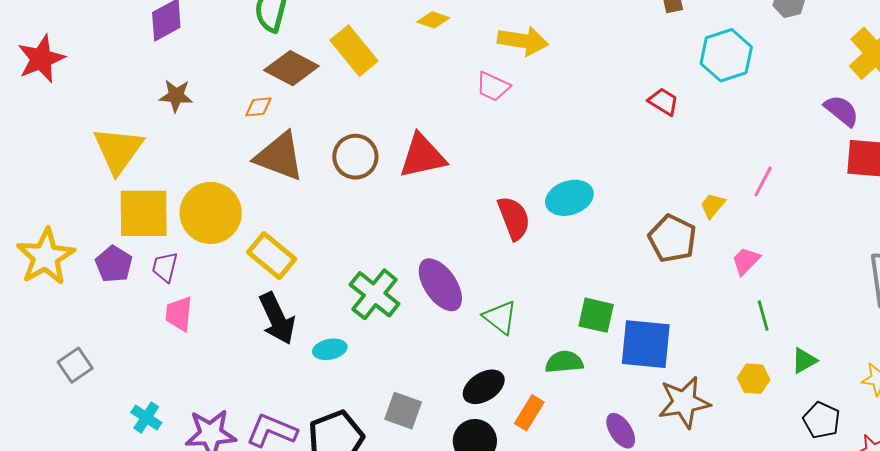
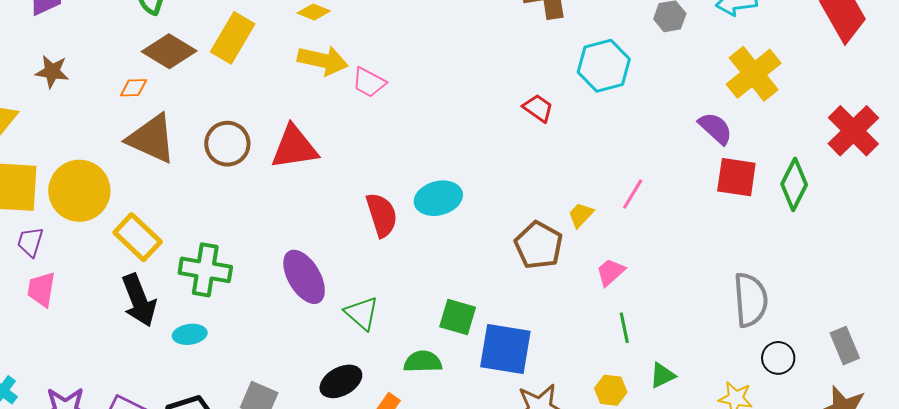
yellow arrow: (523, 41) -> (323, 60), moved
yellow rectangle: (354, 51) -> (233, 38), turned 66
green cross: (375, 294) -> (205, 270), moved, turned -33

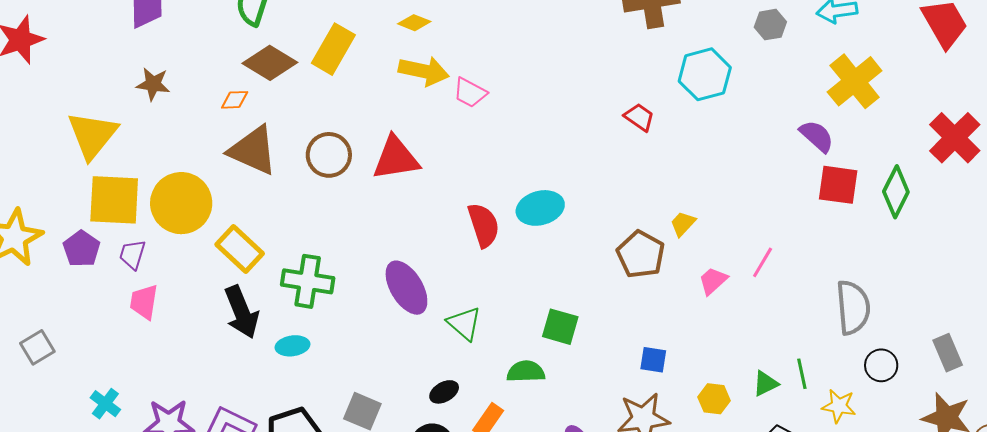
pink line: (633, 194) -> (763, 262), moved
green line: (624, 328) -> (802, 374), moved
blue square: (505, 349) -> (653, 360), moved, size x0.5
black ellipse: (341, 381) -> (444, 392), size x0.7

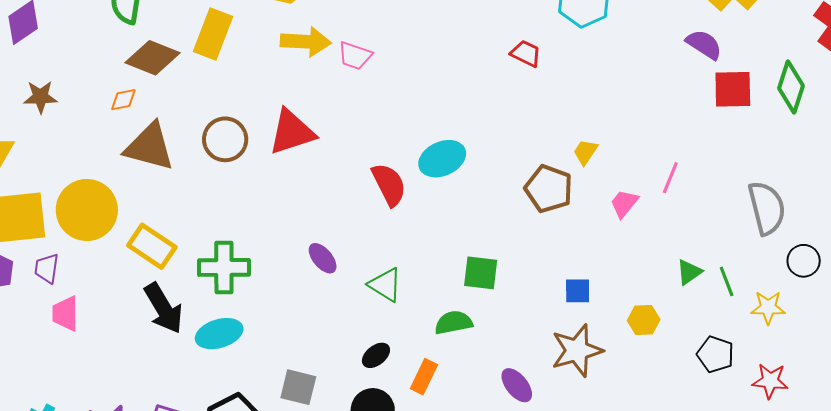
purple ellipse: (406, 288) -> (323, 258), size x0.6
cyan ellipse: (292, 346) -> (219, 334), size x1.4
green triangle: (766, 384) -> (689, 272), moved

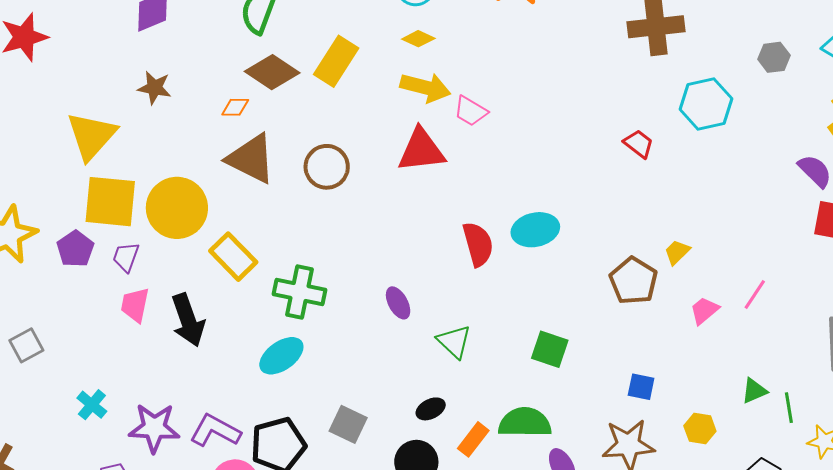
red triangle: (292, 132) -> (421, 150), moved
black arrow: (164, 308) -> (188, 320), moved
green semicircle: (454, 323) -> (525, 422), moved, size x1.4
cyan ellipse: (219, 334) -> (281, 356), turned -30

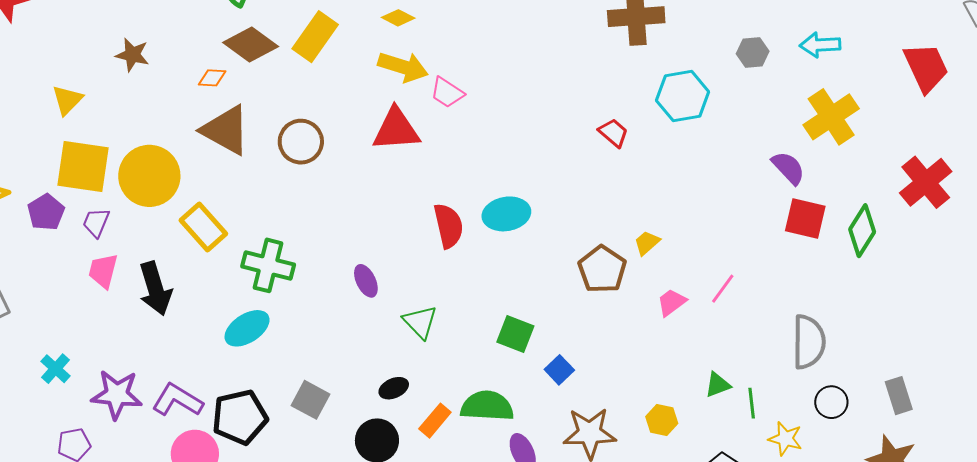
yellow triangle: (91, 136) -> (67, 100), size x0.6
blue square: (641, 387) -> (559, 370), moved, turned 32

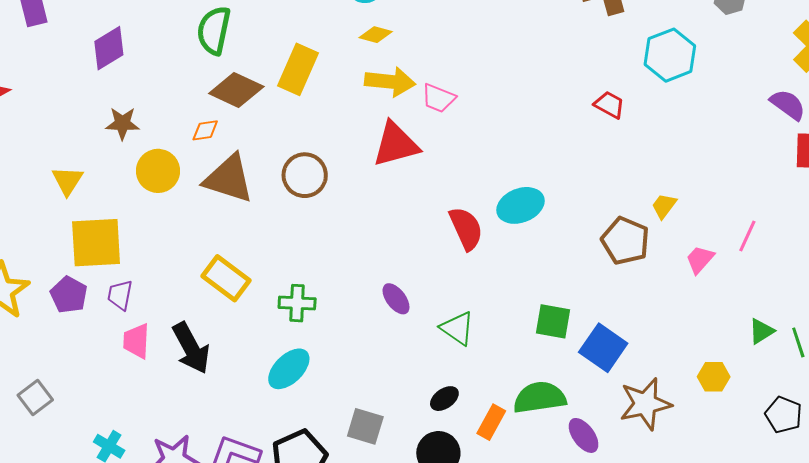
yellow circle: (149, 176) -> (158, 171), moved, size x0.7
green cross: (268, 265) -> (297, 303), size x0.7
blue square: (559, 370) -> (603, 348), size x1.6

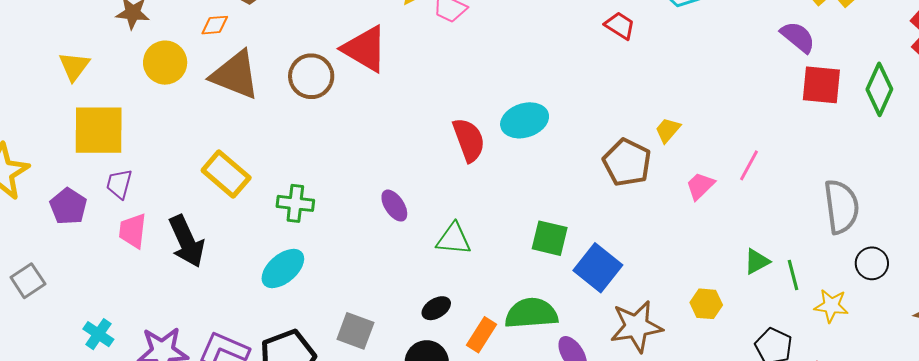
red triangle: (396, 144) -> (365, 49), moved, turned 42
purple pentagon: (69, 295) -> (68, 206), moved
green triangle: (457, 328) -> (454, 239), turned -33

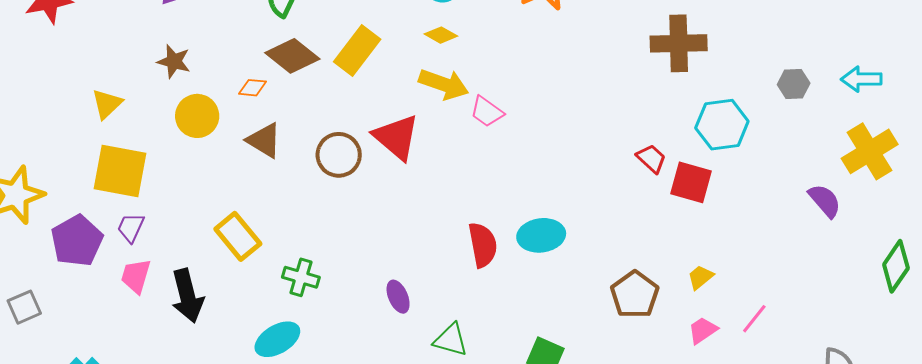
brown triangle: (235, 75) -> (264, 140), size x0.7
red square: (821, 85) -> (691, 182), moved
yellow trapezoid: (668, 130) -> (700, 277), moved
purple pentagon: (68, 206) -> (77, 241), size x1.4

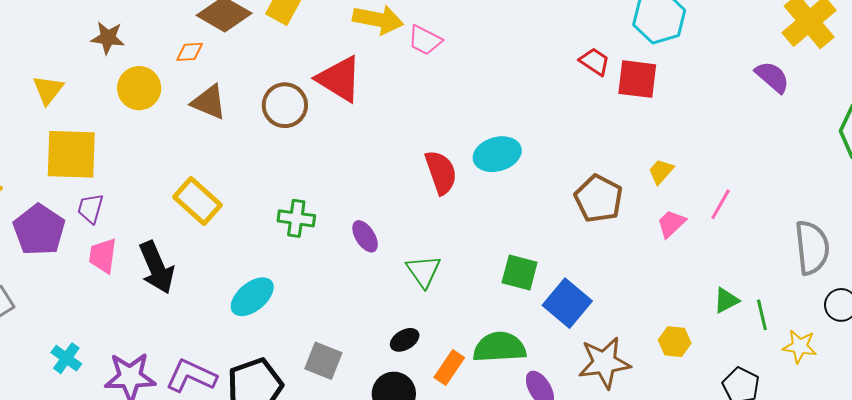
green cross: (301, 277) -> (296, 218), moved
green triangle: (451, 340) -> (424, 271), turned 48

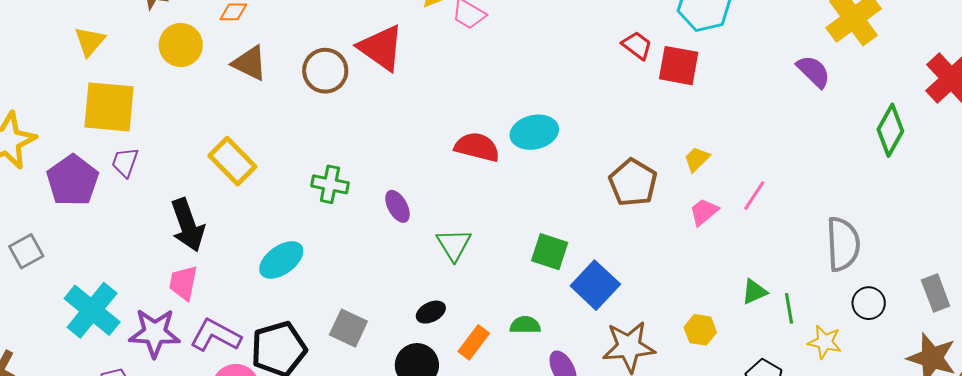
red semicircle: (441, 172) -> (477, 147), turned -60
pink trapezoid: (103, 256) -> (183, 283), moved
green semicircle: (500, 347) -> (525, 325), size x0.6
cyan cross: (66, 358) -> (92, 310), size x1.8

